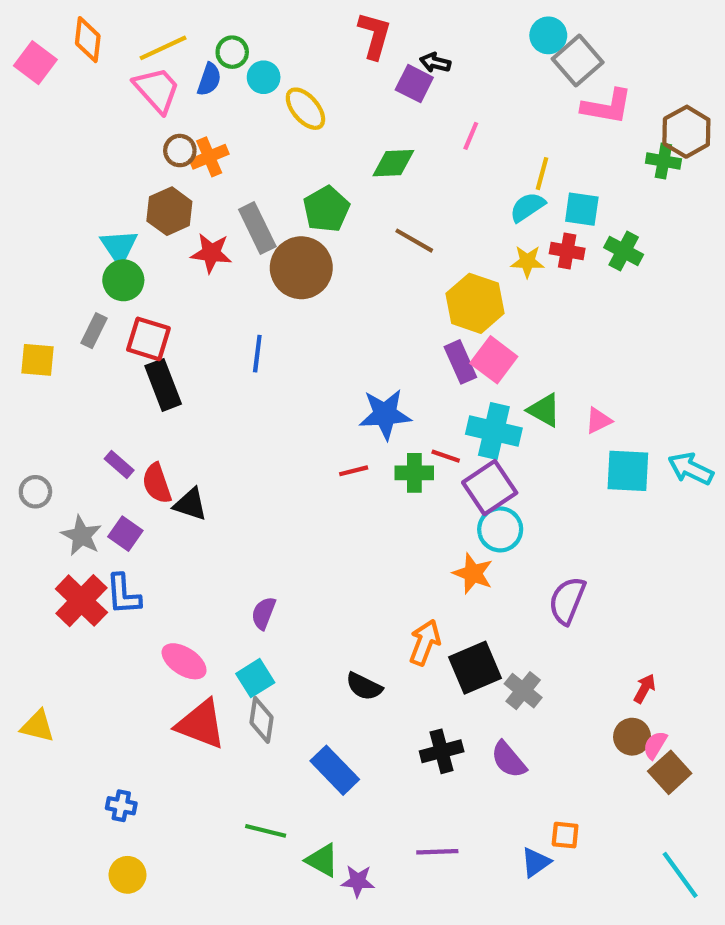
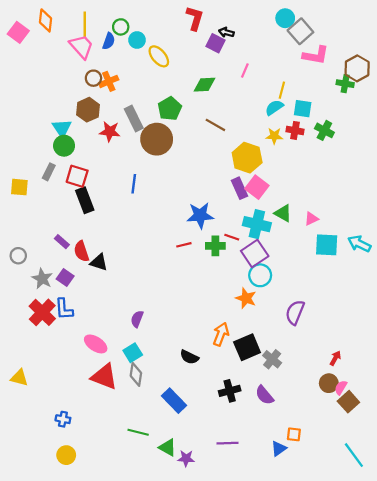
yellow line: (163, 48) -> (85, 25), turned -65

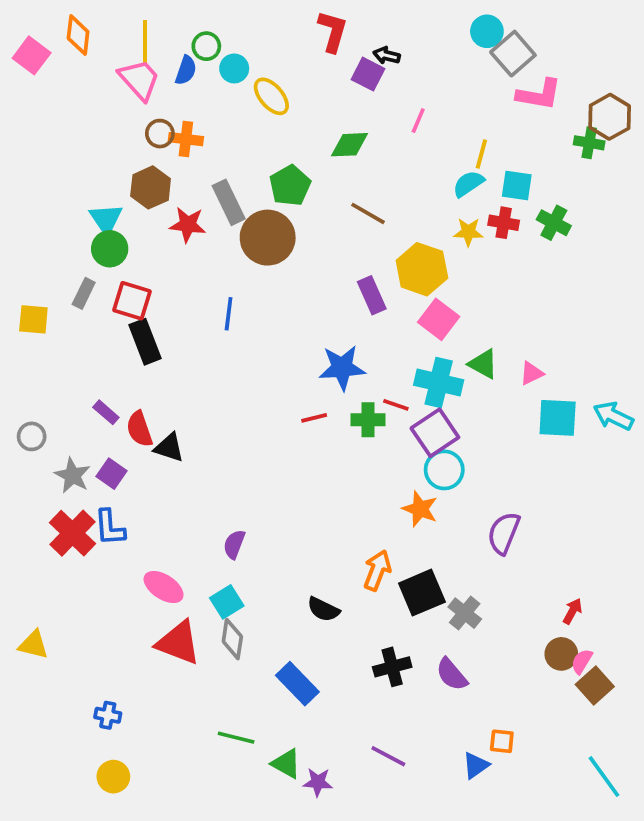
orange cross: (109, 81) -> (186, 139), turned 30
purple rectangle: (239, 188) -> (372, 295), moved
purple line: (227, 443) -> (388, 756), turned 30

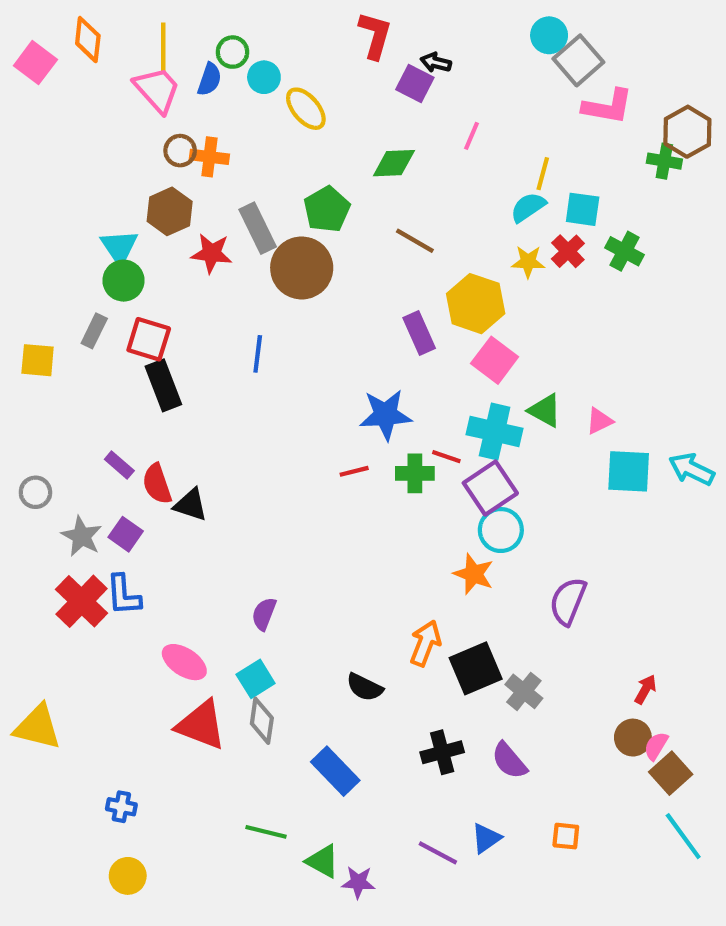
red cross: (504, 223) -> (568, 251), turned 36
yellow triangle: (33, 645) -> (38, 727), size x1.4
blue triangle: (476, 765) -> (486, 838), moved
cyan line: (604, 777) -> (683, 836), moved

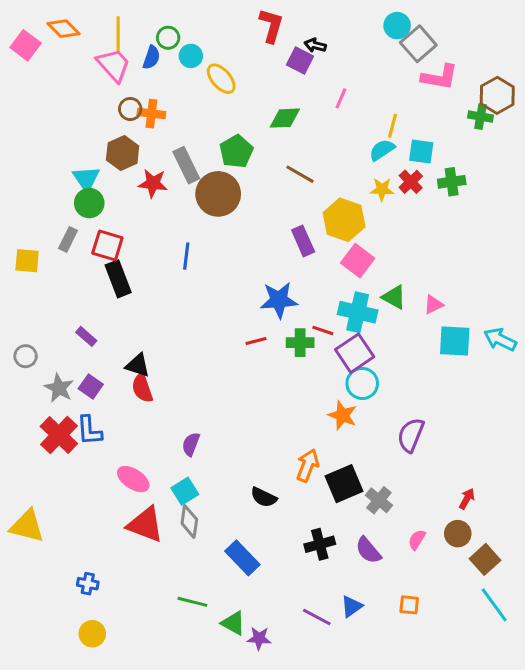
orange diamond: (88, 39) -> (63, 29), turned -52
green cross: (625, 251) -> (452, 182), turned -36
red semicircle: (157, 484) -> (142, 388), moved
pink semicircle: (656, 746) -> (417, 540), moved

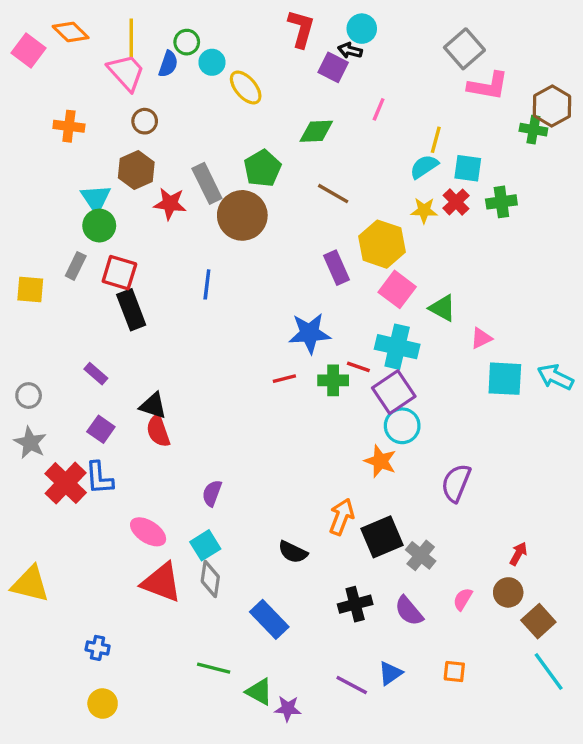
cyan circle: (397, 26) -> (362, 29), moved
orange cross: (151, 114) -> (69, 126), moved
green triangle: (394, 297) -> (443, 308), moved
gray star: (59, 388) -> (30, 443), moved

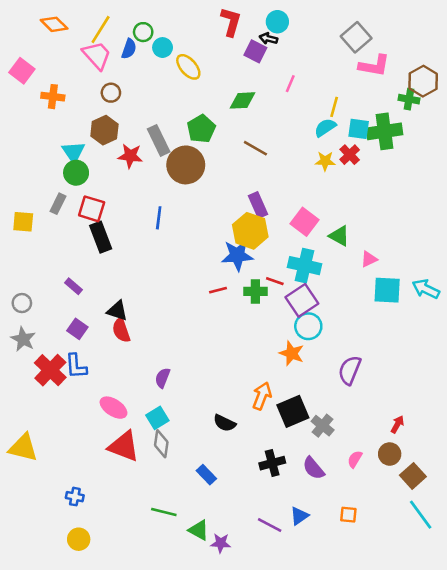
yellow line: (131, 39) -> (101, 29), turned 32
pink square: (29, 50) -> (22, 71), moved
green cross: (501, 202) -> (384, 131), moved, size x1.5
yellow hexagon: (382, 244) -> (250, 231), moved
blue rectangle: (269, 619) -> (206, 475), size x0.7

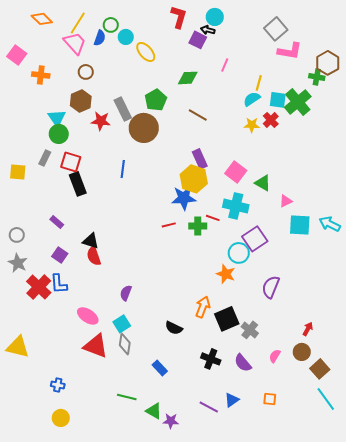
green cross: (384, 131) -> (298, 102), turned -32
purple square: (302, 300) -> (255, 239), moved
black cross: (272, 463) -> (211, 359), turned 36

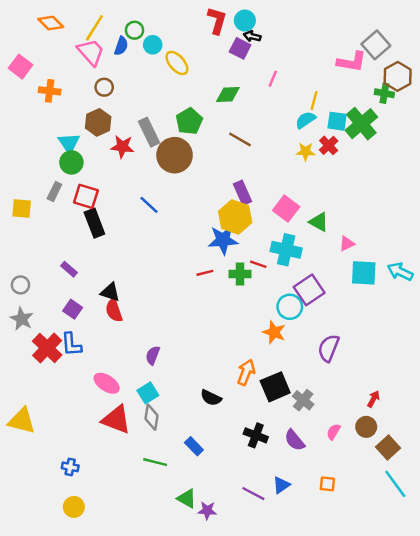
cyan circle: (215, 17) -> (245, 21), moved
gray square: (276, 29) -> (376, 45), moved
blue line: (123, 169) -> (149, 205), turned -54
green line: (127, 397) -> (155, 462), moved

